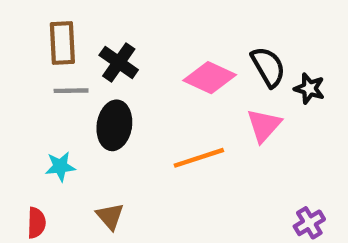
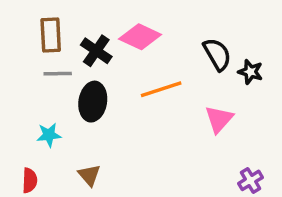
pink diamond: (210, 78) -> (140, 37), moved
pink triangle: (264, 125) -> (219, 119), moved
orange line: (199, 158) -> (161, 89), moved

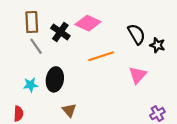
gray line: (58, 74) -> (36, 46), turned 56
black ellipse: (93, 102) -> (55, 79), moved
brown triangle: (89, 175) -> (69, 110), moved

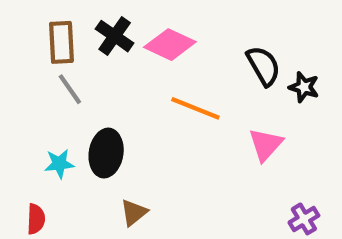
black cross: (60, 32) -> (115, 36), moved
orange line: (101, 56) -> (195, 108), turned 40
brown triangle: (69, 110) -> (134, 213), turned 32

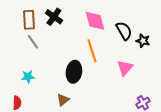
pink diamond: (170, 45) -> (95, 21), moved, turned 50
orange line: (195, 108) -> (92, 51), turned 50
black ellipse: (106, 153) -> (74, 72), moved

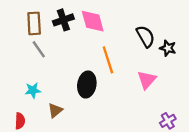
black cross: (54, 17) -> (63, 20), turned 36
pink diamond: (95, 21) -> (93, 21), moved
brown triangle: (63, 100) -> (55, 110), moved

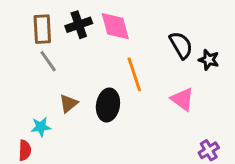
pink triangle: (147, 80) -> (182, 99), turned -36
cyan star: (33, 90) -> (41, 127), moved
brown triangle: (55, 110) -> (69, 104), moved

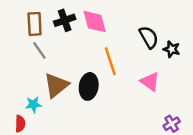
brown triangle: (69, 104) -> (56, 85), size x1.6

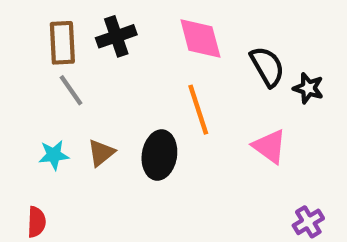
pink diamond: (95, 22) -> (200, 38), moved
brown triangle: (56, 85) -> (101, 153), size x0.6
cyan star: (33, 104) -> (54, 155), moved

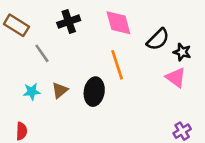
brown rectangle: (62, 43) -> (16, 25), moved, turned -55
black semicircle: (267, 67) -> (158, 39), turned 75
pink triangle: (269, 146) -> (176, 78), moved

